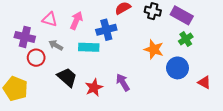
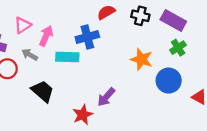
pink triangle: (50, 19) -> (23, 25), turned -49
pink arrow: (76, 20) -> (46, 36), moved
purple arrow: (123, 82) -> (106, 97), turned -108
red star: (94, 88) -> (83, 115), moved

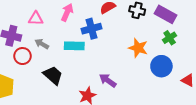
pink triangle: (23, 25) -> (36, 18), turned 35
pink arrow: (46, 36) -> (67, 12), moved
purple arrow: (106, 97) -> (108, 80), turned 84

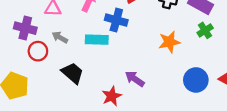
blue cross: (91, 29) -> (116, 20), turned 30
orange star: (138, 48) -> (169, 42), turned -30
blue circle: (161, 66) -> (196, 80), moved

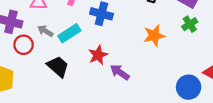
cyan rectangle: (97, 40) -> (69, 33), moved, turned -35
blue circle: (196, 80) -> (189, 87), moved
red star: (112, 96) -> (98, 55), moved

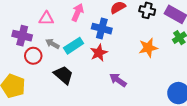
red star: (98, 55) -> (99, 53), moved

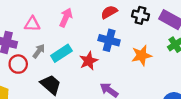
blue cross: (102, 29) -> (109, 40), moved
gray arrow: (52, 44) -> (39, 51), turned 96

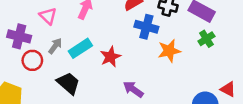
pink triangle: (32, 24) -> (48, 16), turned 42
blue cross: (109, 40) -> (146, 27), moved

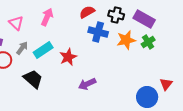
orange star: (169, 51) -> (126, 40), moved
purple arrow: (133, 89) -> (87, 84), turned -60
red triangle: (228, 89) -> (166, 84), turned 40

